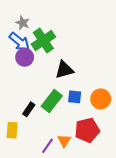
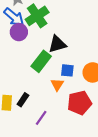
green rectangle: (52, 101) -> (41, 61), moved
black rectangle: (29, 109) -> (23, 100), moved
orange triangle: (64, 141) -> (57, 85), moved

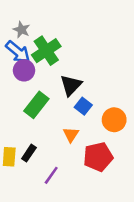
black triangle: (57, 44) -> (71, 85), turned -30
green rectangle: (41, 61) -> (36, 105), moved
blue square: (67, 70) -> (83, 106), moved, turned 32

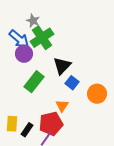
gray star: (22, 30) -> (33, 21), moved
black rectangle: (29, 153) -> (27, 130), moved
red pentagon: (98, 157) -> (51, 124), moved

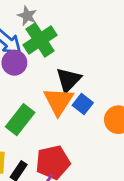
green rectangle: (34, 82) -> (20, 120), moved
orange triangle: (62, 106) -> (59, 101), moved, size x1.6

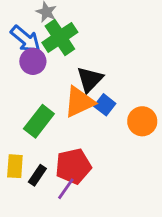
orange triangle: (59, 101) -> (79, 102), turned 32

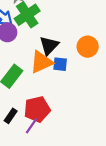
blue square: (105, 105) -> (60, 64), turned -32
orange circle: (142, 121) -> (88, 47), moved

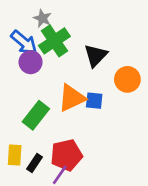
black triangle: (49, 46) -> (96, 56), moved

